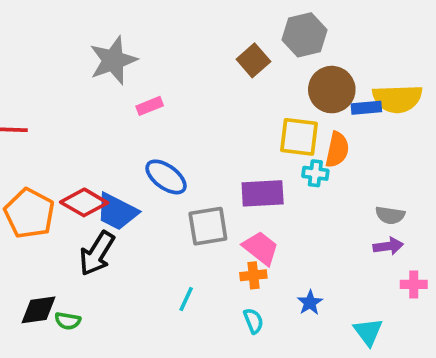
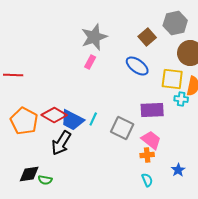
gray star: (113, 60) -> (94, 37), moved
pink rectangle: (150, 106) -> (90, 62), turned -40
blue ellipse: (166, 177) -> (137, 66), moved
gray square: (208, 226) -> (122, 128), turned 35
cyan line: (186, 299) -> (93, 119), moved

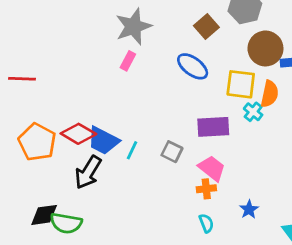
cyan cross: (181, 99) -> (253, 112), turned 32
cyan line: (93, 119) -> (132, 150), moved
gray square: (122, 128) -> (172, 152), size x0.7
green semicircle: (45, 180) -> (66, 223), size x1.6

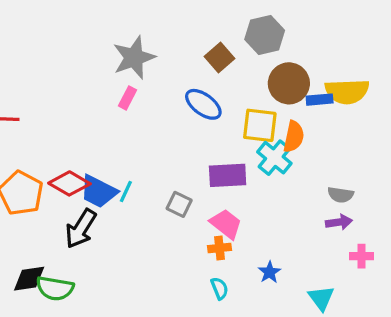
cyan cross: (253, 112) -> (274, 158), size x1.5
cyan line: (132, 150) -> (126, 192), moved

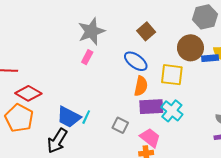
gray hexagon: (265, 35) -> (205, 17), moved
orange semicircle: (294, 137) -> (141, 86), moved
cyan cross: (274, 158) -> (172, 111), moved
red diamond: (69, 183) -> (28, 93), moved

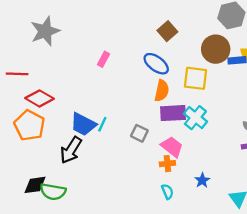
gray star: (91, 31) -> (45, 31), moved

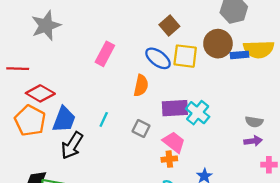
pink rectangle: (103, 59) -> (105, 54), size x1.5
yellow square: (195, 78) -> (185, 56), moved
orange semicircle: (162, 91) -> (141, 86), moved
blue trapezoid: (83, 124) -> (64, 119), moved, turned -96

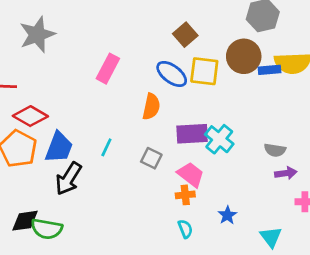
gray semicircle: (254, 122) -> (275, 150), moved

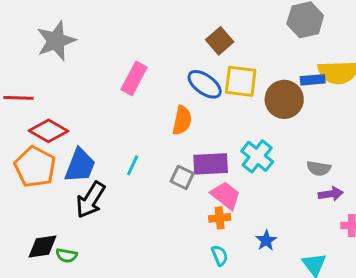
brown circle: (244, 56) -> (284, 99), moved
purple rectangle: (192, 134) -> (211, 164), moved
green semicircle: (47, 229) -> (67, 255), size x0.6

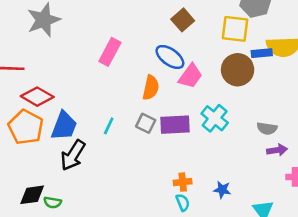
yellow square: (241, 81) -> (235, 29), moved
gray square: (182, 177) -> (146, 123), moved
pink trapezoid: (226, 195) -> (190, 76), moved, turned 88
orange cross: (220, 218) -> (183, 182), moved
blue star: (266, 240) -> (222, 190), turned -30

